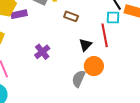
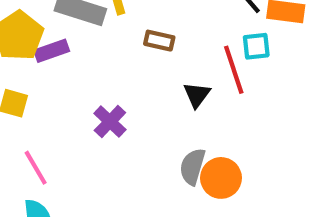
cyan square: (113, 17) -> (256, 46), moved
orange circle: (94, 66) -> (221, 178), moved

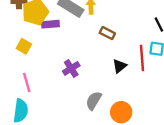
gray semicircle: (192, 167) -> (94, 101), moved

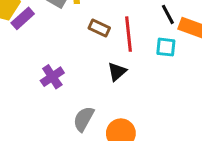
purple rectangle: (50, 24) -> (23, 18), turned -35
red line: (142, 58) -> (128, 34), moved

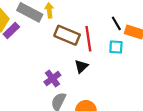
brown rectangle: (99, 28) -> (67, 35), size x1.6
purple cross: (52, 77) -> (52, 78), moved

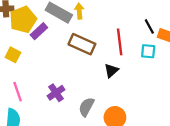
brown rectangle: (67, 35) -> (82, 44), moved
purple cross: (52, 78) -> (56, 93), moved

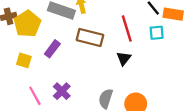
purple rectangle: (39, 31) -> (52, 49), moved
purple cross: (56, 93) -> (62, 91), moved

